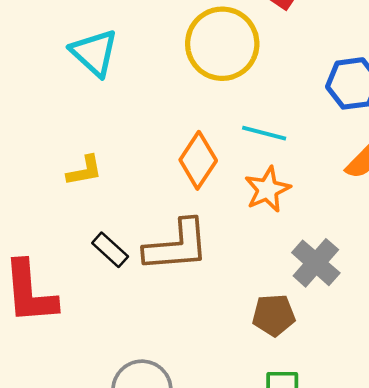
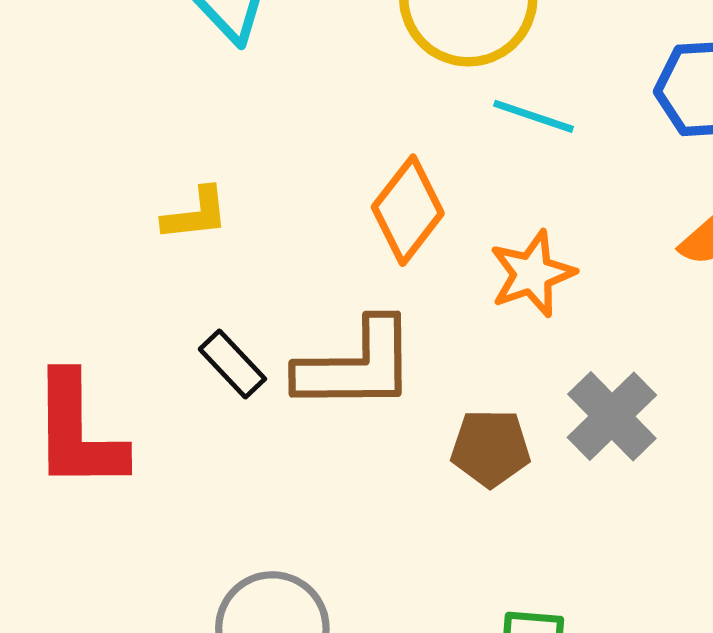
cyan line: (264, 133) -> (533, 116), moved
brown pentagon: (274, 315) -> (491, 448), moved

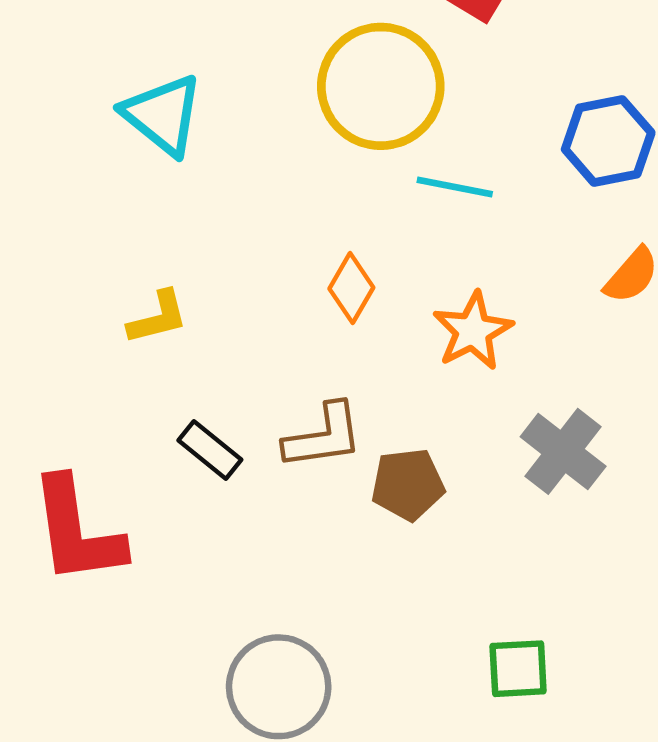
orange diamond: (408, 210) -> (351, 288), size x0.7
brown L-shape: (356, 366) -> (323, 436), size x0.7
brown pentagon: (491, 448) -> (408, 484), moved

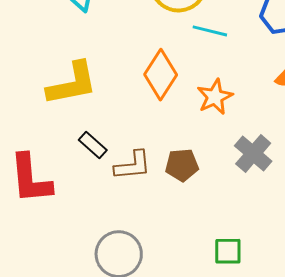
orange diamond: (351, 288) -> (161, 75), size x1.6
yellow L-shape: (158, 317) -> (72, 84), size x1.8
brown L-shape: (323, 436) -> (133, 165), moved

